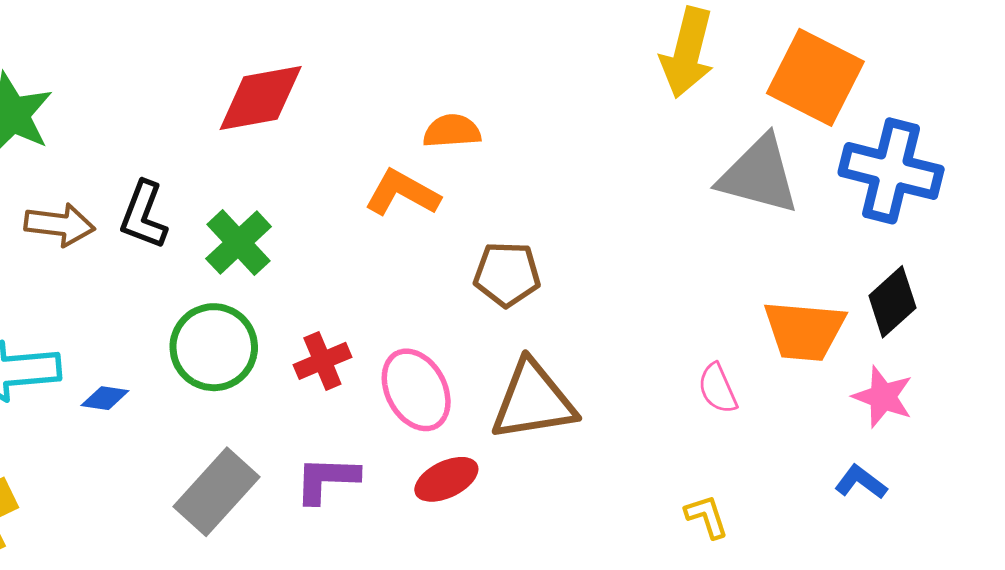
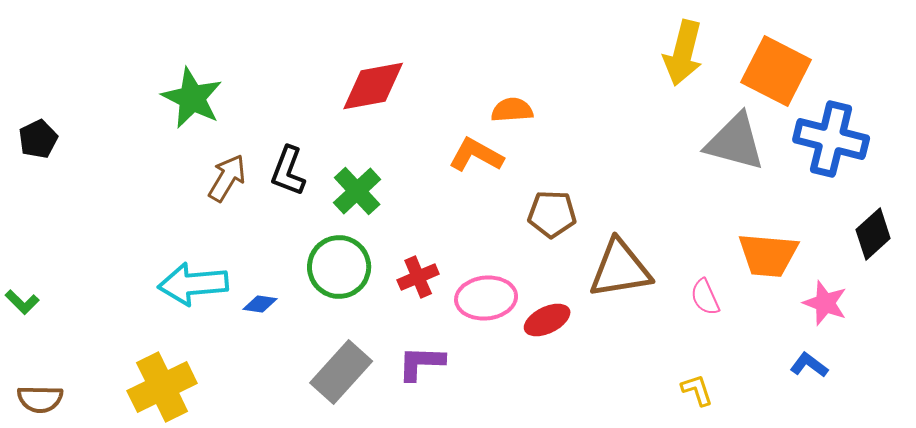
brown arrow: (60, 225) -> (227, 178), turned -66
black diamond: (892, 302) -> (873, 234), moved
pink ellipse: (416, 390) -> (486, 298), turned -68
brown triangle: (533, 401) -> (620, 269), moved
red ellipse: (446, 479) -> (547, 320), moved

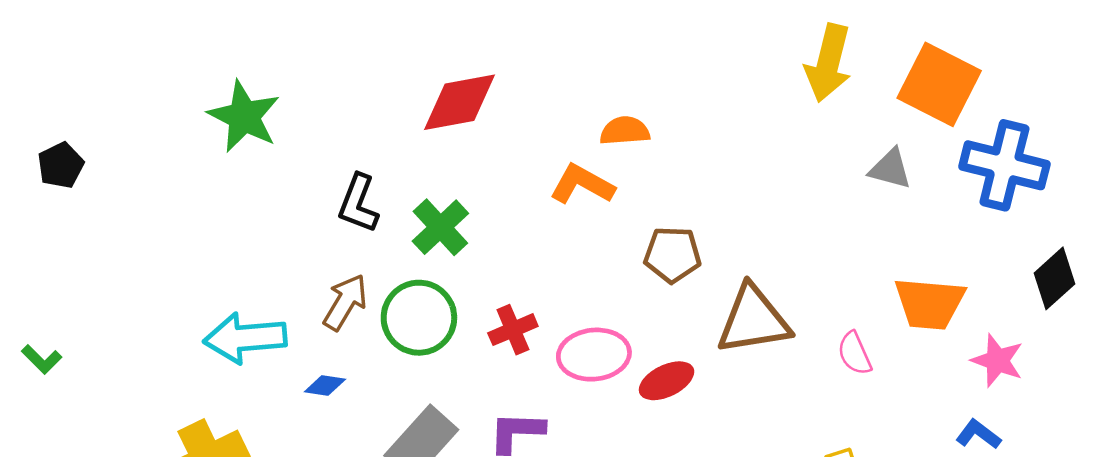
gray triangle: (735, 142) -> (890, 169), size x0.6
brown arrow: (227, 178) -> (345, 302), moved
blue diamond: (260, 304) -> (325, 386), moved

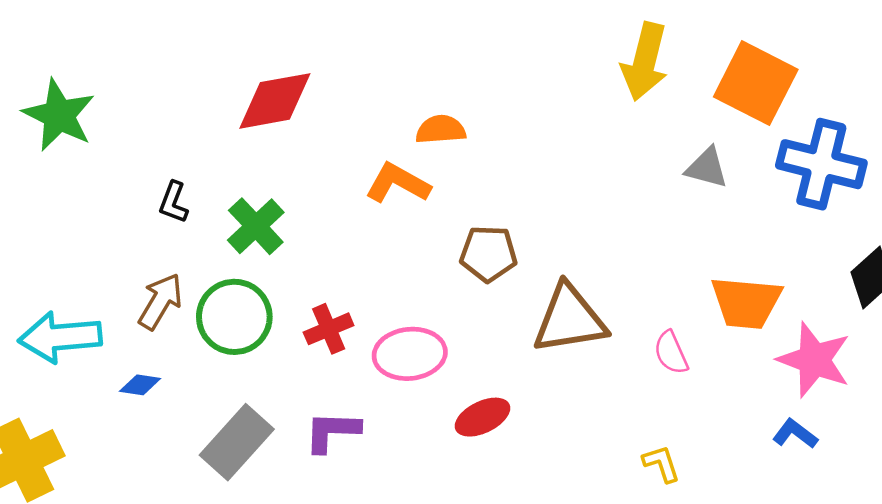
black L-shape: (358, 203) -> (173, 202), size x0.7
pink star: (997, 361) -> (814, 360), size x1.4
red ellipse: (667, 381) -> (482, 417), moved

